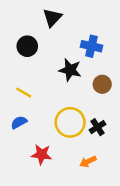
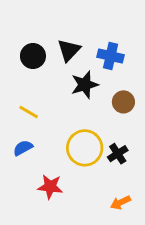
black triangle: (52, 18) -> (69, 50), moved
black star: (70, 70) -> (85, 85), turned -30
orange arrow: (88, 162) -> (121, 202), moved

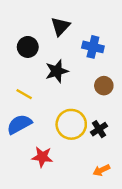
black triangle: (69, 50) -> (60, 26), moved
black star: (85, 85) -> (57, 71), moved
blue semicircle: (23, 148) -> (19, 124), size x1.5

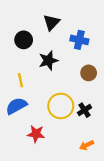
yellow line: (24, 94) -> (20, 80), turned 48

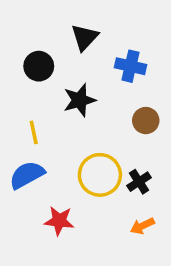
orange arrow: (87, 145) -> (142, 226), moved

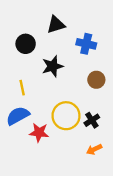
black triangle: (85, 37) -> (56, 25), turned 30
red star: (59, 221) -> (39, 133), moved

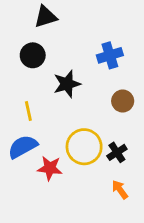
black triangle: (56, 25) -> (46, 17), moved
blue cross: (86, 44) -> (110, 55), turned -30
orange arrow: (94, 149) -> (120, 190), turned 80

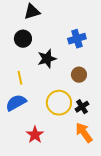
brown circle: (123, 101) -> (79, 75), moved
red star: (50, 168) -> (35, 135), moved, turned 30
orange arrow: (120, 190) -> (84, 133), size x1.5

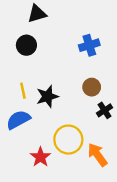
black star: (47, 59) -> (47, 96), moved
yellow circle: (59, 103) -> (68, 140), moved
black cross: (82, 107) -> (104, 110), moved

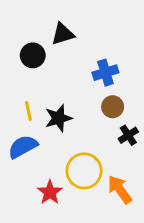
black triangle: (37, 14) -> (63, 34), moved
blue cross: (89, 45) -> (105, 73), moved

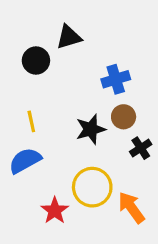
black star: (58, 118) -> (91, 129), moved

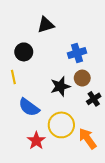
black circle: (36, 60) -> (24, 52), moved
yellow line: (31, 121) -> (13, 77), moved
blue semicircle: (25, 161) -> (29, 107), moved, turned -115

